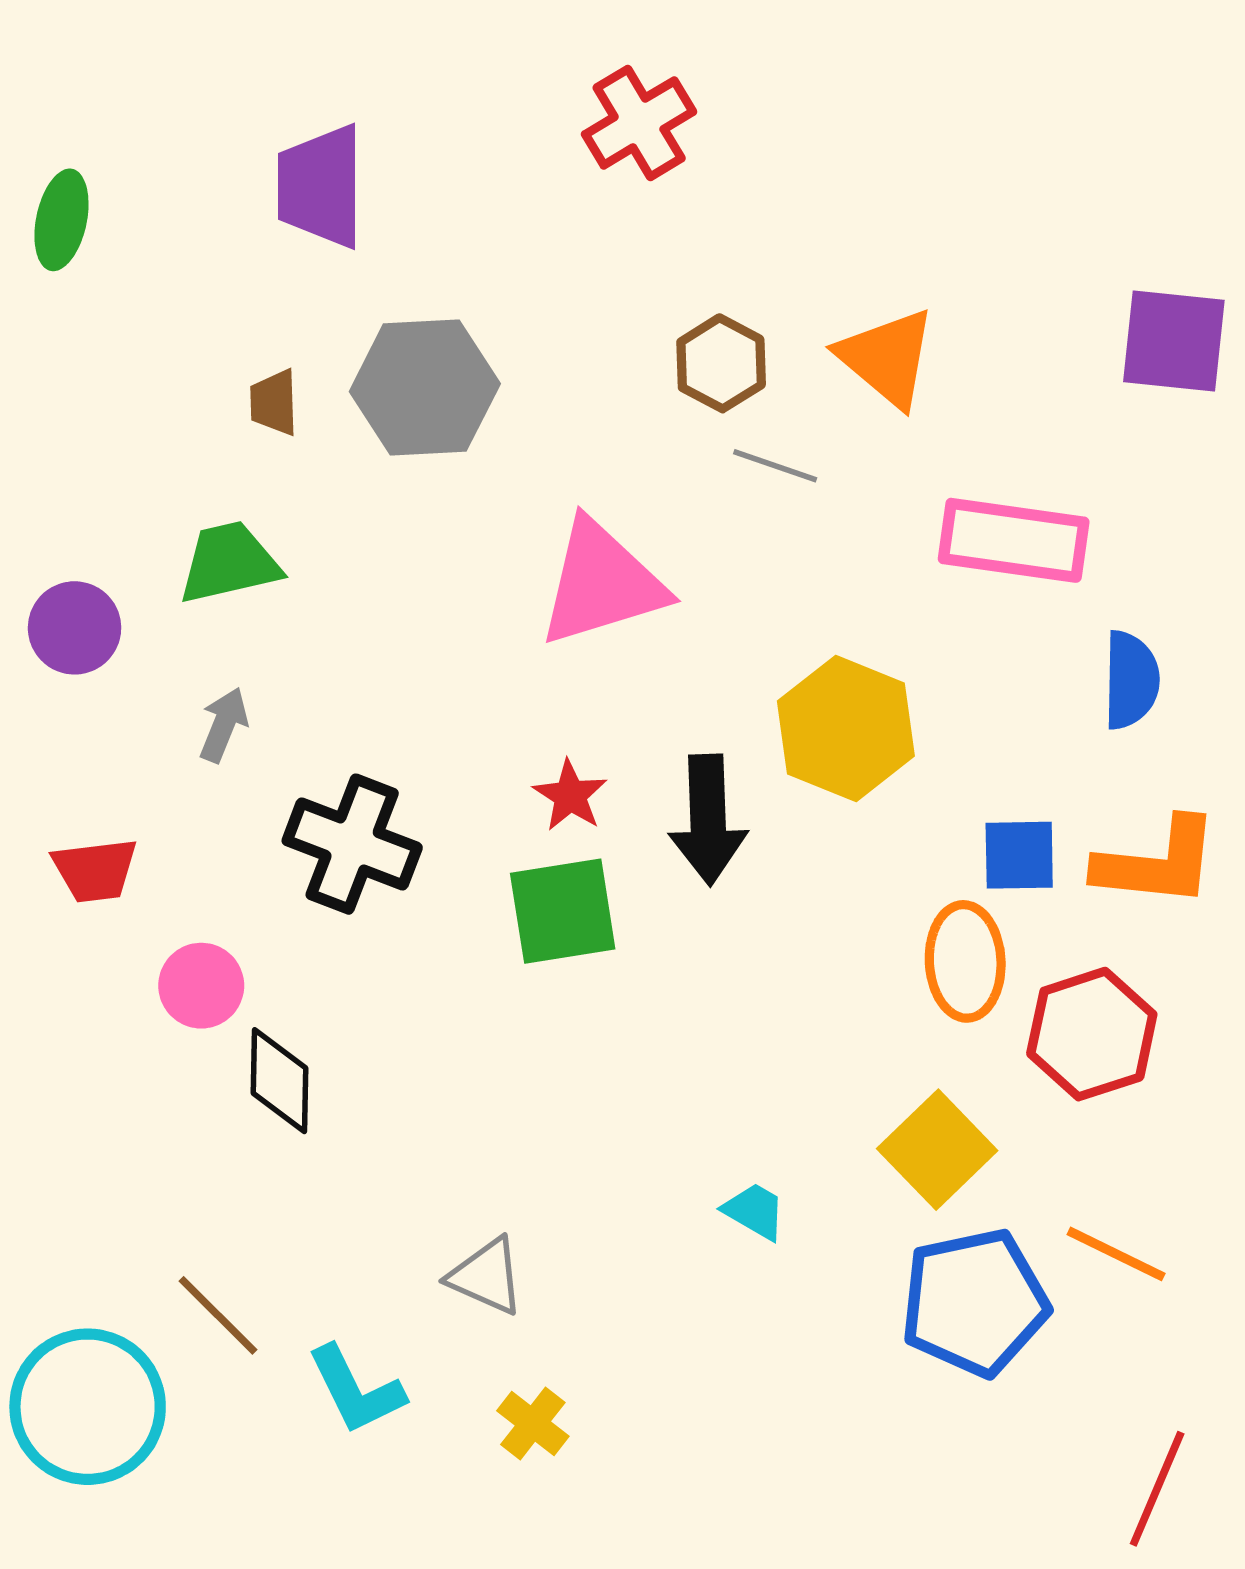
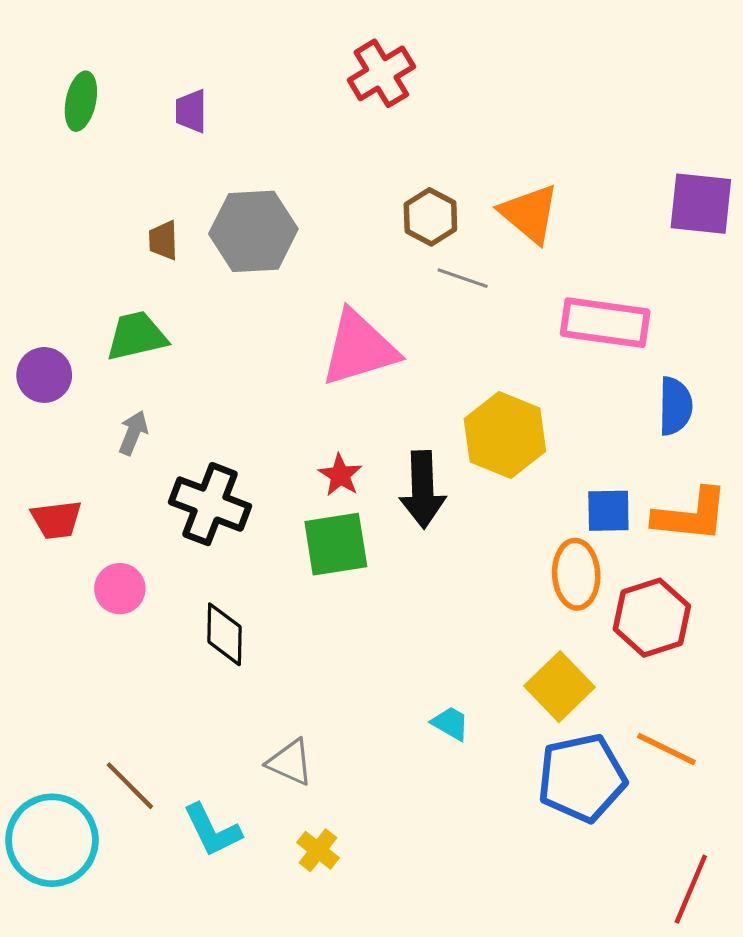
purple trapezoid: (320, 186) -> (191, 111), size x0.6
green ellipse: (61, 220) -> (81, 101), moved
black diamond: (279, 1081) -> (224, 634), moved

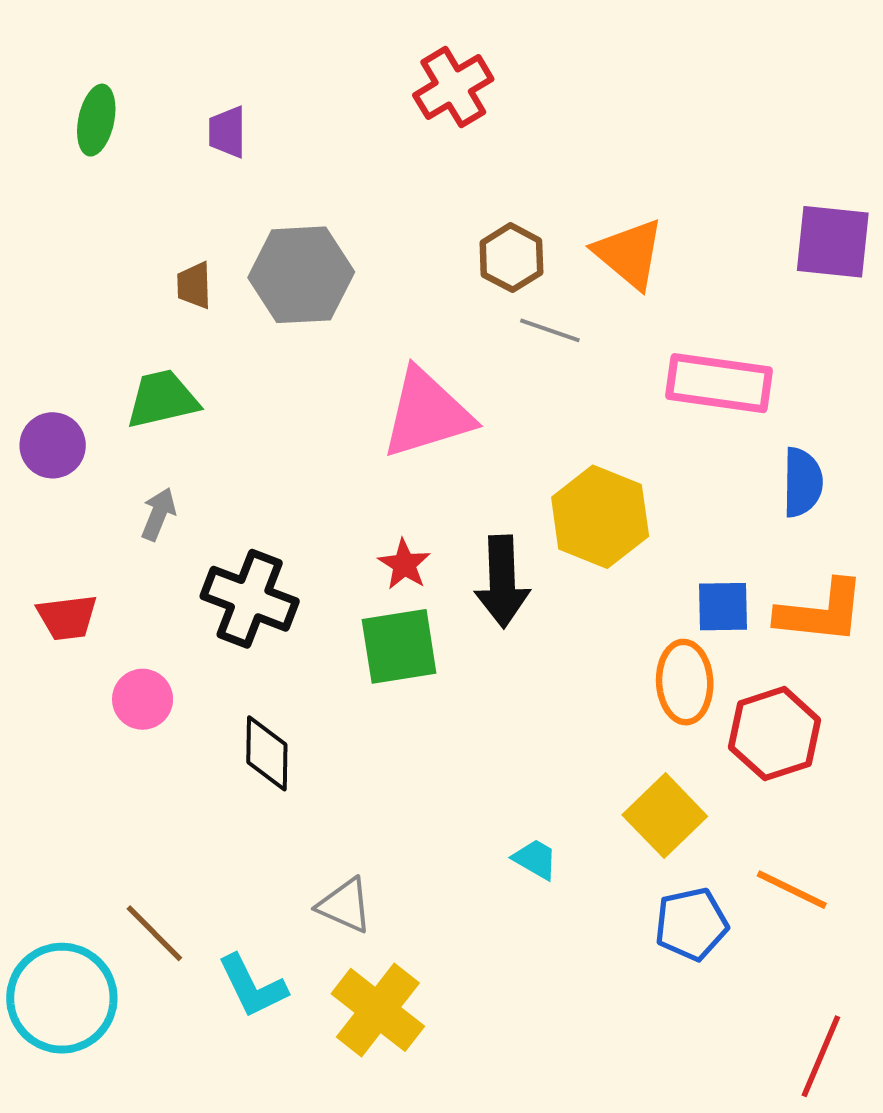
blue pentagon: (582, 778) -> (691, 924), size x0.7
yellow cross: (318, 850) -> (378, 1010), size x1.8

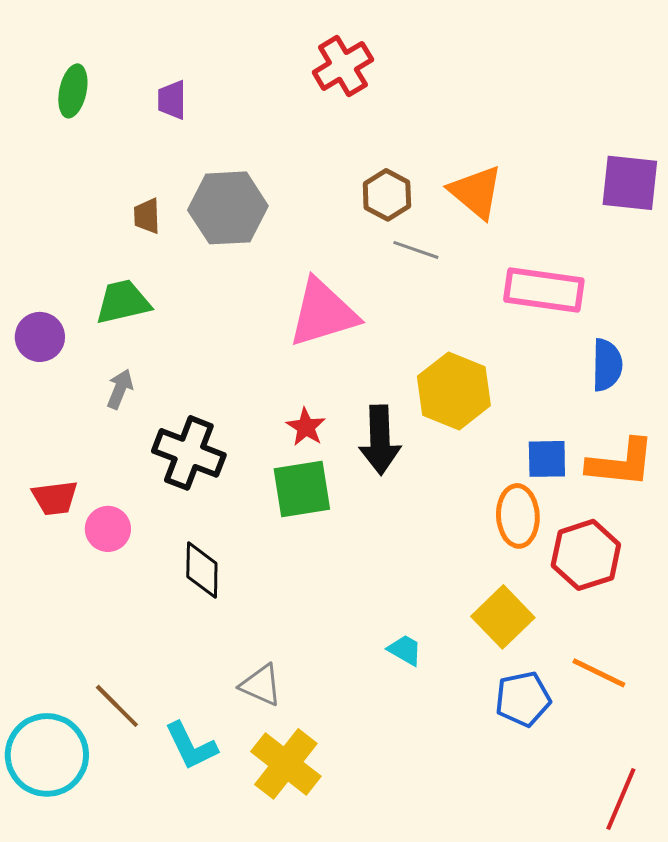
red trapezoid: (67, 617) -> (55, 498), moved

